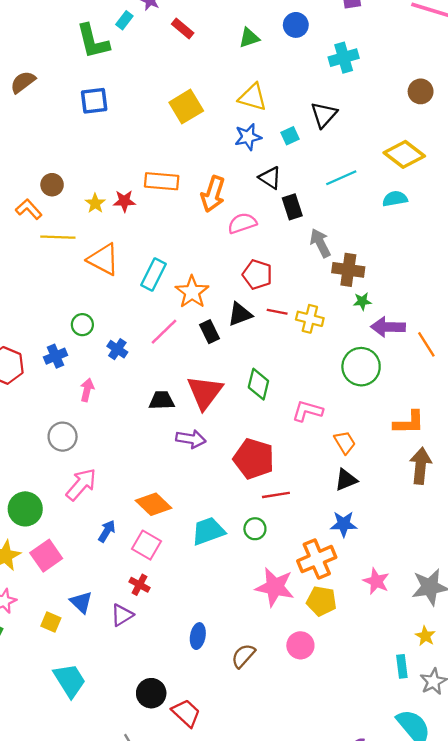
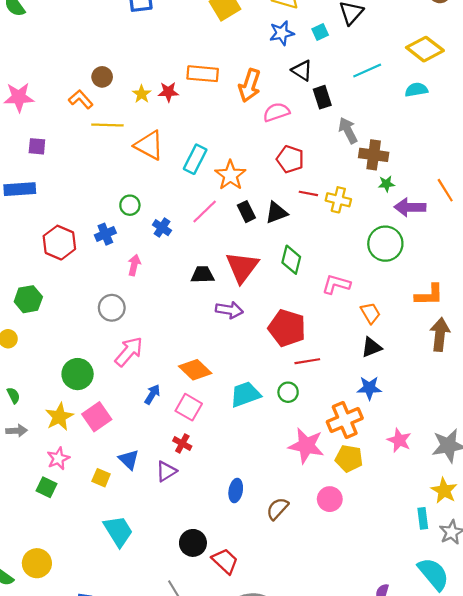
black triangle: (240, 314) -> (276, 213), moved
orange line: (426, 344) -> (445, 190), moved
yellow star: (425, 636) -> (444, 491), size x1.4

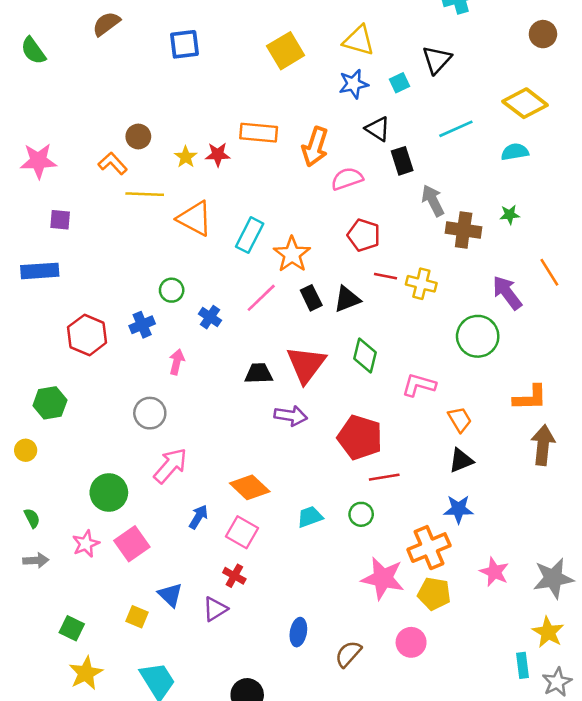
green star: (386, 184) -> (510, 215), moved
purple arrow: (410, 207) -> (507, 293), turned 52
cyan trapezoid: (245, 394) -> (310, 517), size x0.7
yellow star: (59, 417) -> (86, 673), moved
pink star: (58, 458) -> (86, 544), moved

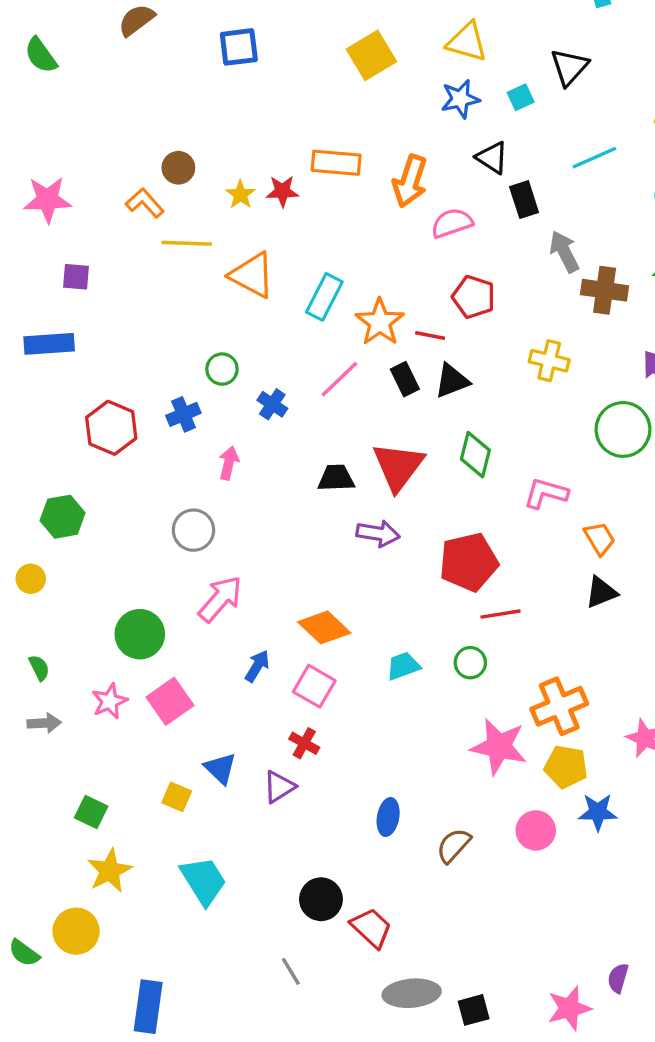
red line: (385, 276) -> (430, 336), moved
red pentagon: (360, 437) -> (469, 562), turned -30
blue star: (458, 509) -> (598, 812), moved

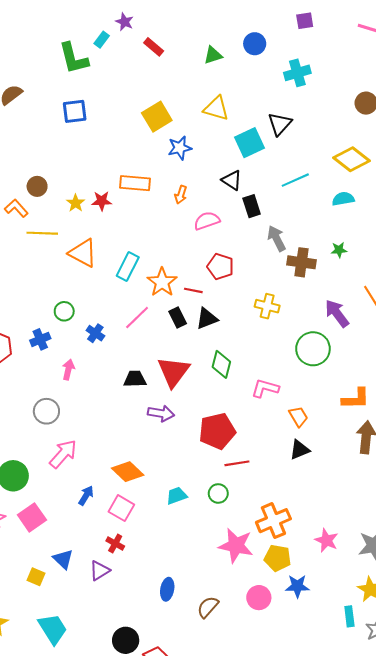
cyan square: (521, 97) -> (249, 143), size x1.8
blue star: (460, 99) -> (180, 148), moved
orange arrow: (410, 181) -> (181, 195), size x0.6

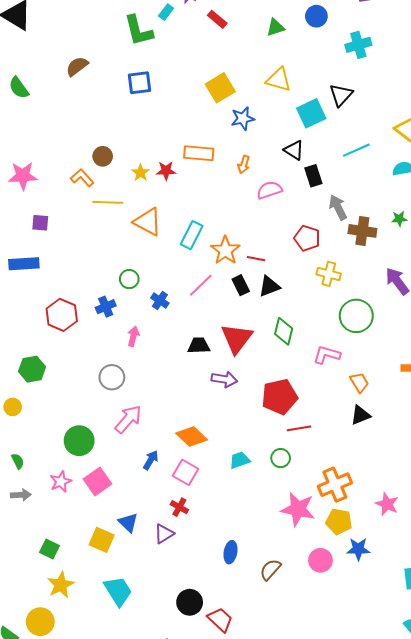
red pentagon: (220, 267) -> (307, 238), moved
green circle: (313, 349) -> (356, 316), moved
yellow square: (36, 577) -> (102, 540), size x1.4

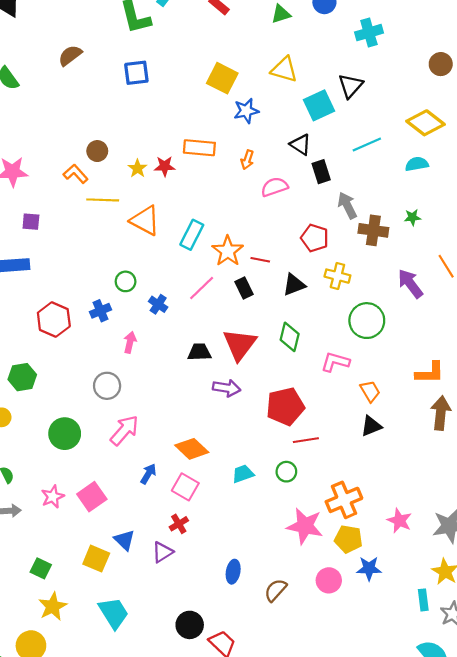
yellow square: (220, 88) -> (222, 78), turned -32
black triangle: (269, 286) -> (294, 285), moved
green circle: (79, 441) -> (65, 434), moved
red cross: (179, 507) -> (179, 524), turned 30

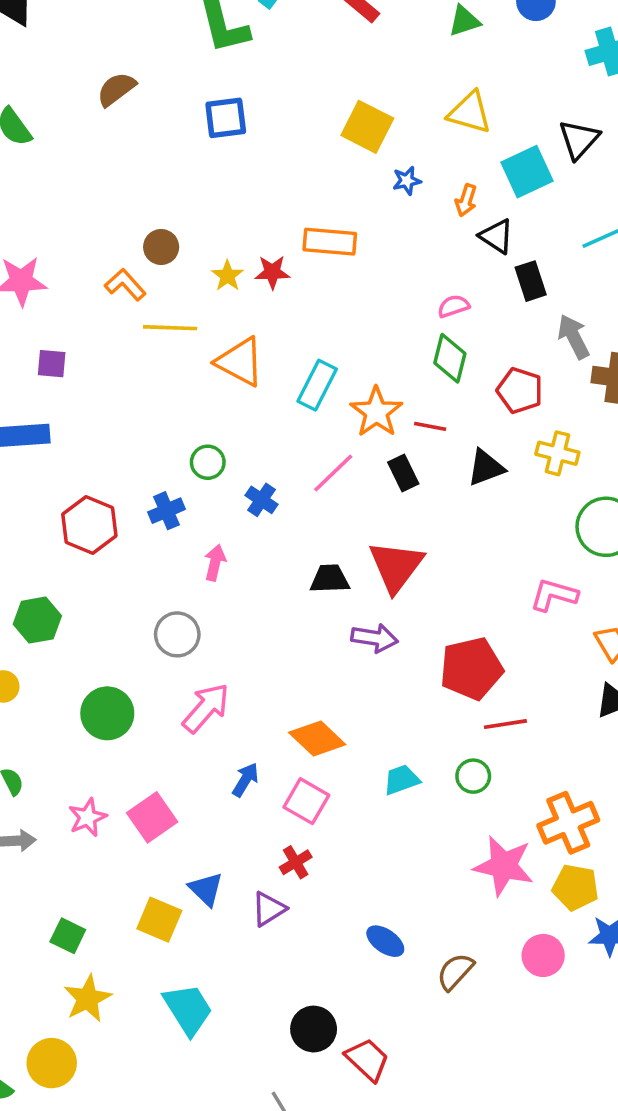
blue star: (246, 111) -> (407, 181), size x0.7
orange arrow: (247, 160) -> (466, 200), moved
pink semicircle: (274, 187) -> (453, 306), size x0.7
green diamond: (290, 337) -> (450, 358), moved
blue ellipse: (233, 572) -> (385, 941), turned -65

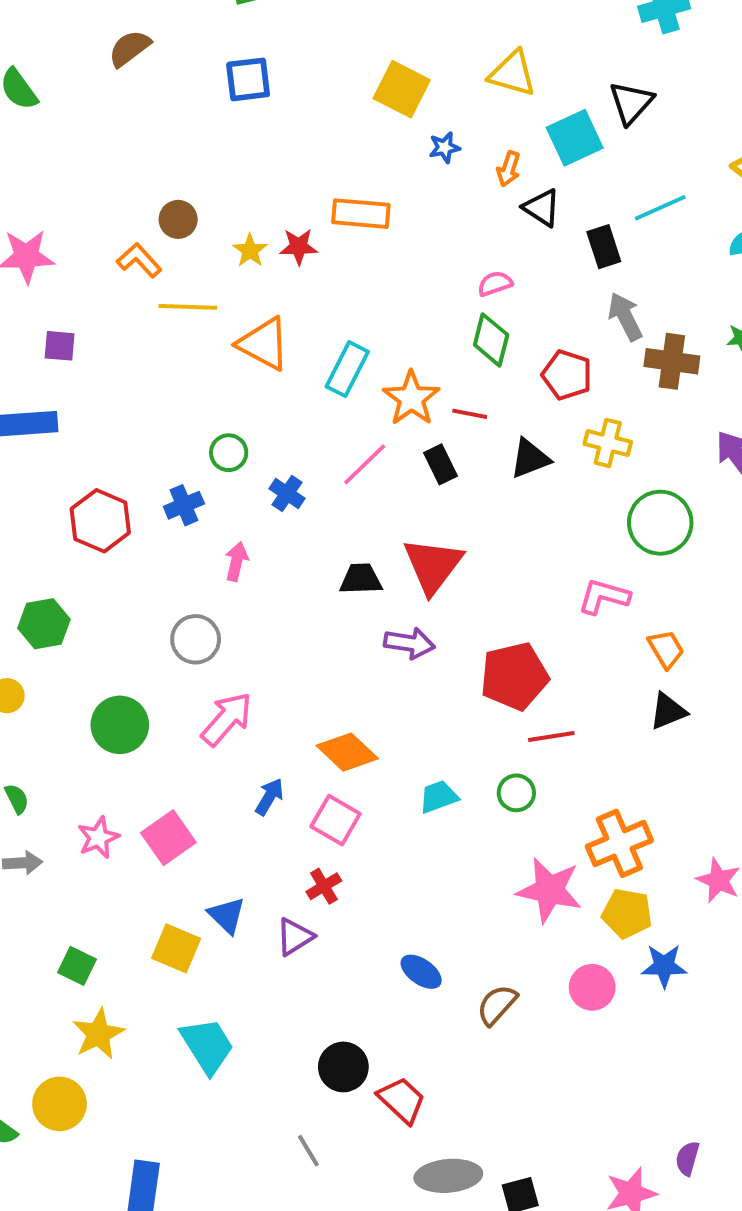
black rectangle: (531, 281) -> (604, 247), moved

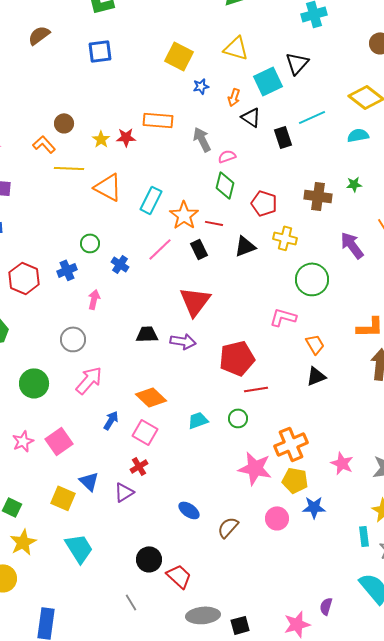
gray arrow: (625, 317) -> (202, 139), moved
black trapezoid: (361, 579) -> (147, 334), moved

